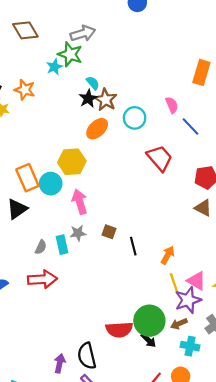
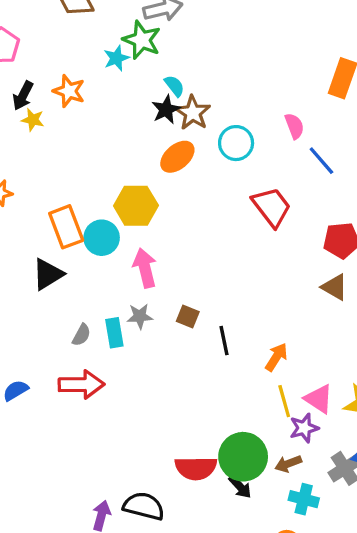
purple star: (188, 300) -> (304, 428), size x0.7
black semicircle: (87, 356) -> (144, 506), turned 115

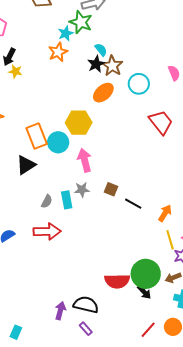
orange star: (69, 91) -> (58, 52), moved, turned 30
black line: (224, 341) -> (133, 204), turned -48

